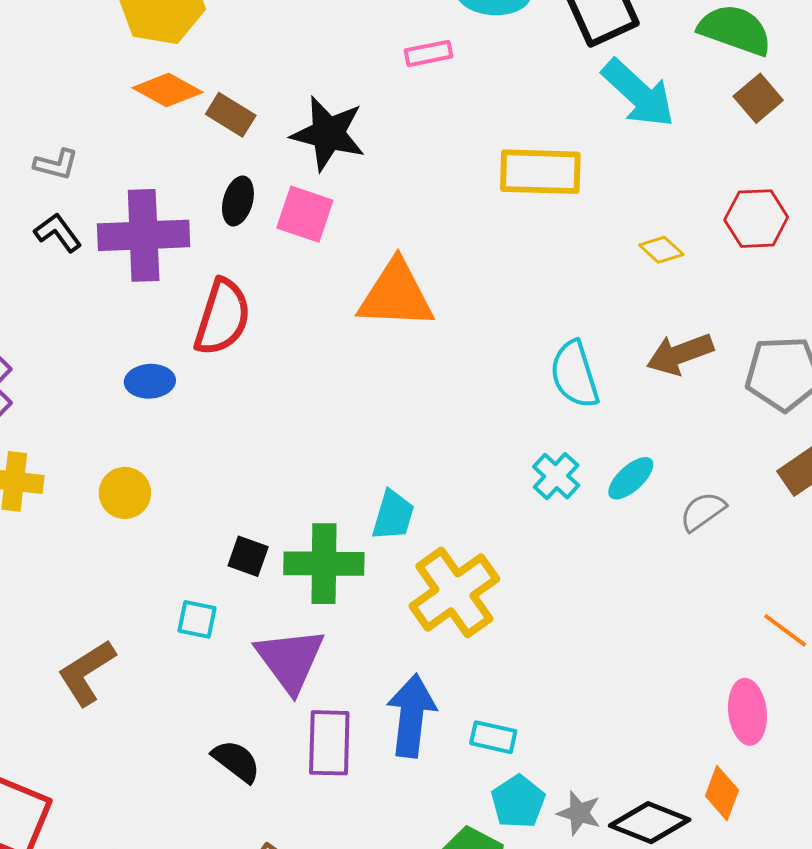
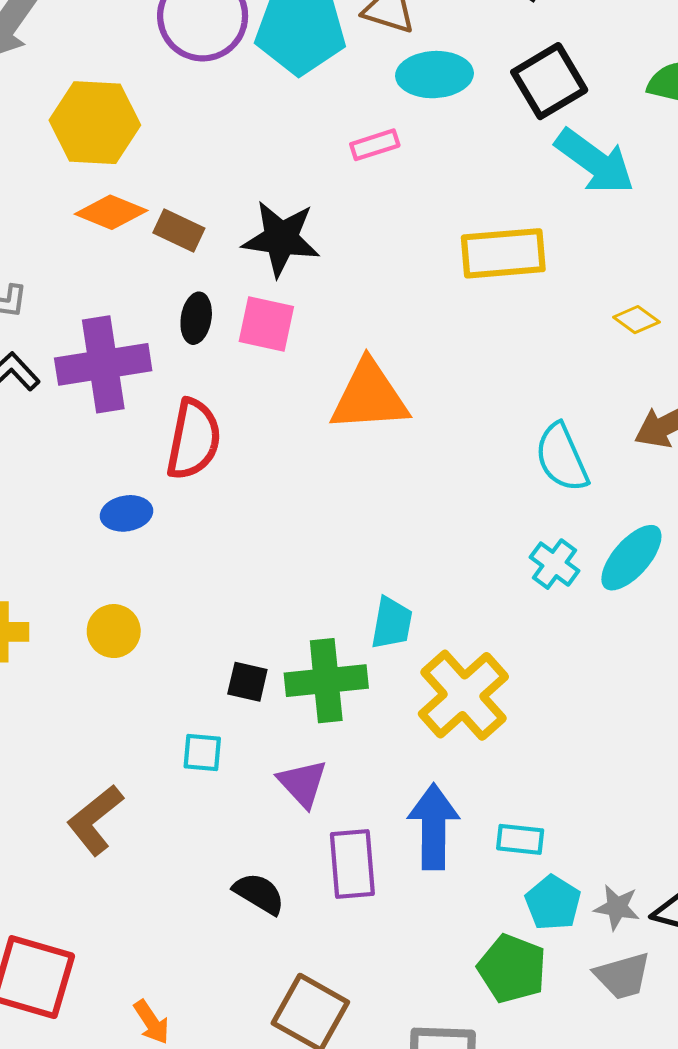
cyan ellipse: (631, 478) -> (631, 558), size x1.4
purple triangle: (290, 660) -> (303, 783), size x0.7

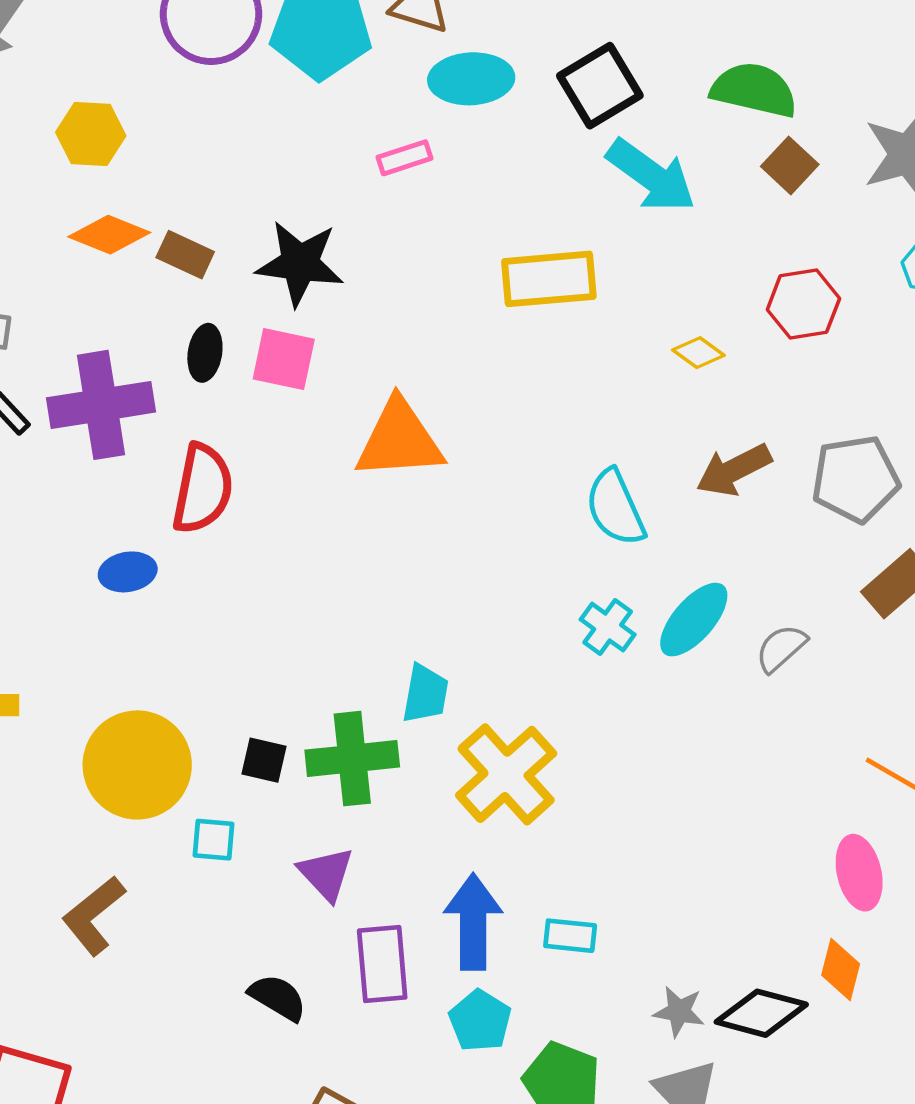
yellow hexagon: (95, 123) -> (91, 134), size x0.7
yellow circle: (114, 631) -> (137, 765), moved, size x1.8
cyan pentagon: (553, 903) -> (480, 1021), moved

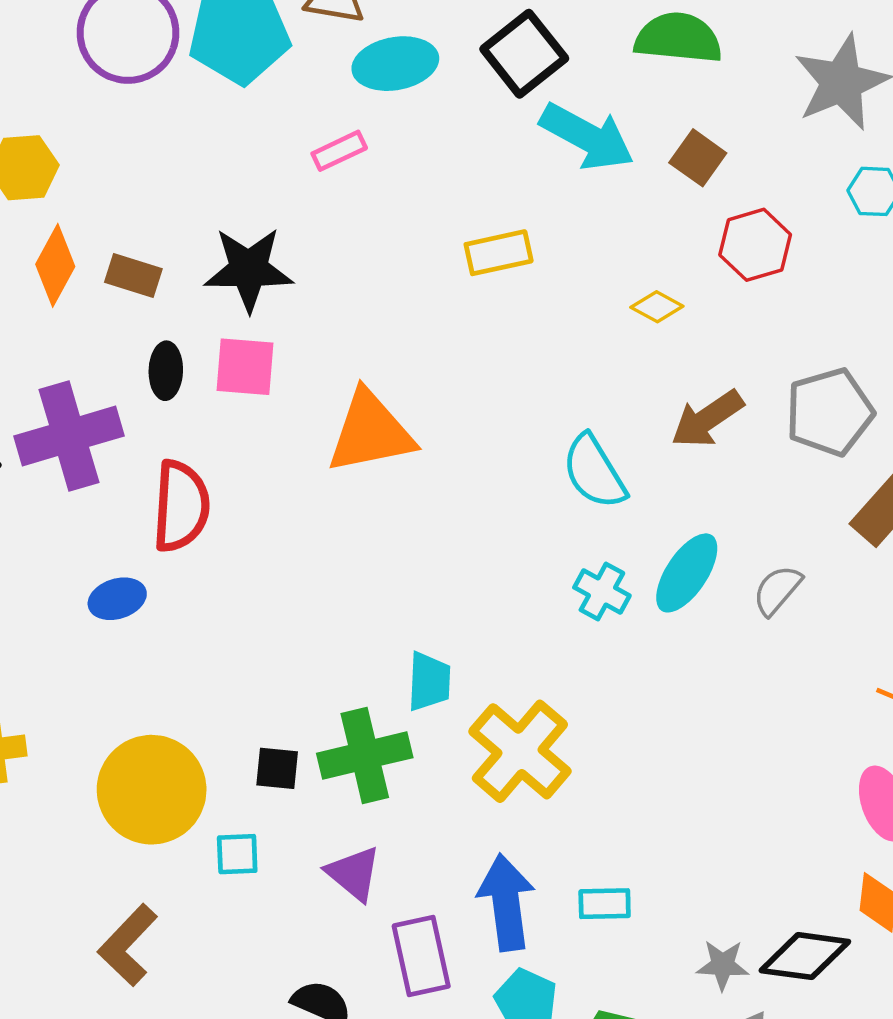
brown square: (790, 165) -> (698, 158), moved
orange diamond: (109, 235) -> (55, 265), turned -76
yellow rectangle: (549, 279) -> (499, 253), size x0.7

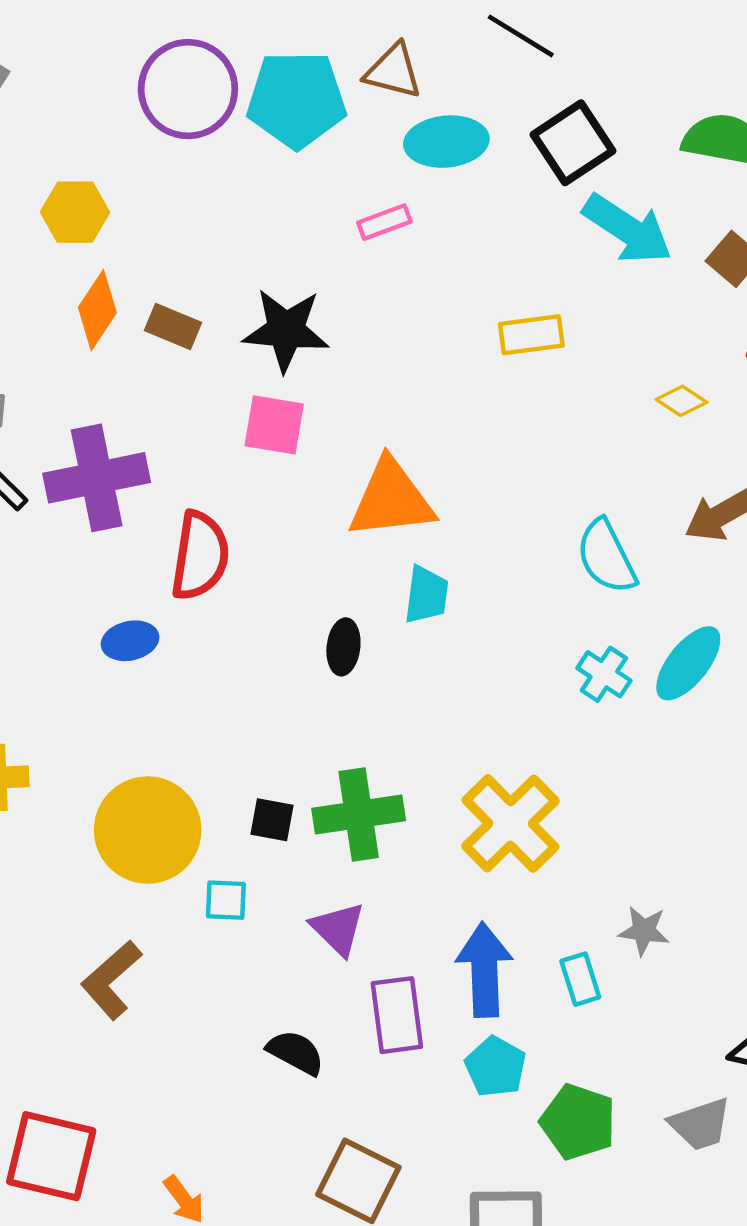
black ellipse: (166, 371) -> (343, 647), moved
cyan trapezoid: (429, 682) -> (426, 595), moved
cyan rectangle: (605, 904) -> (580, 979), turned 69
gray star: (723, 965) -> (644, 931), moved

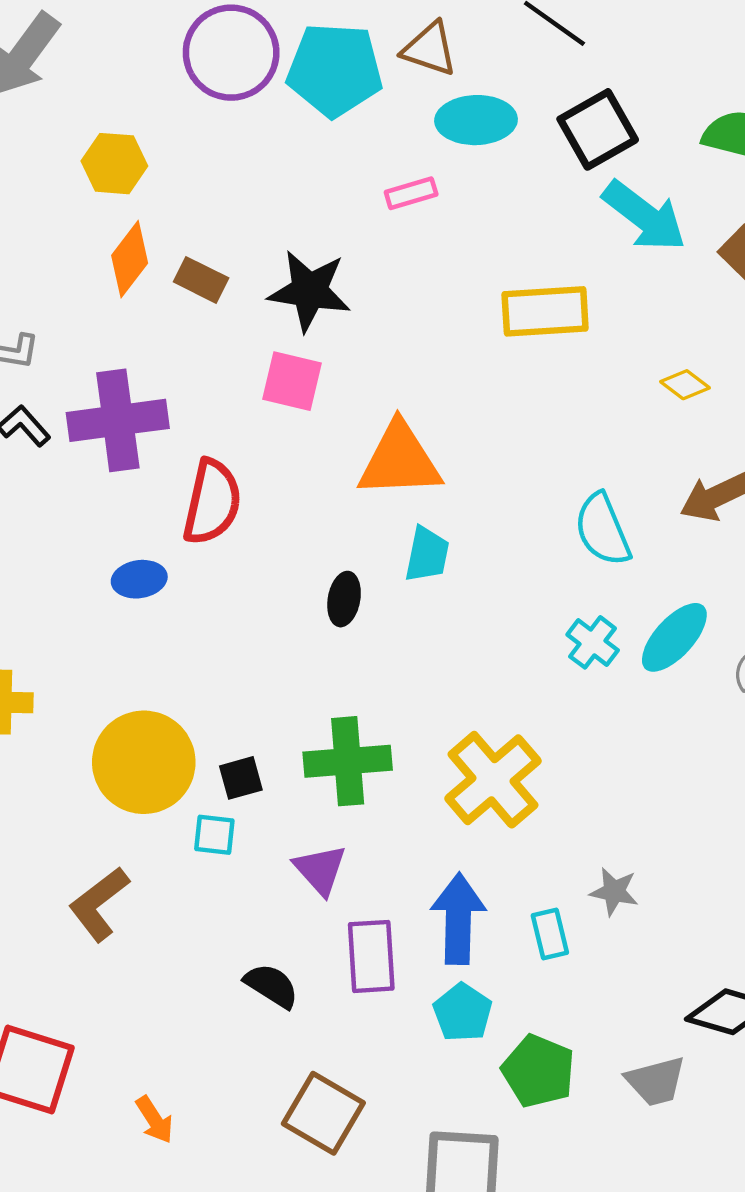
yellow rectangle: (531, 335) -> (545, 311), size x1.4
black square: (272, 820) -> (241, 778), moved, turned -30

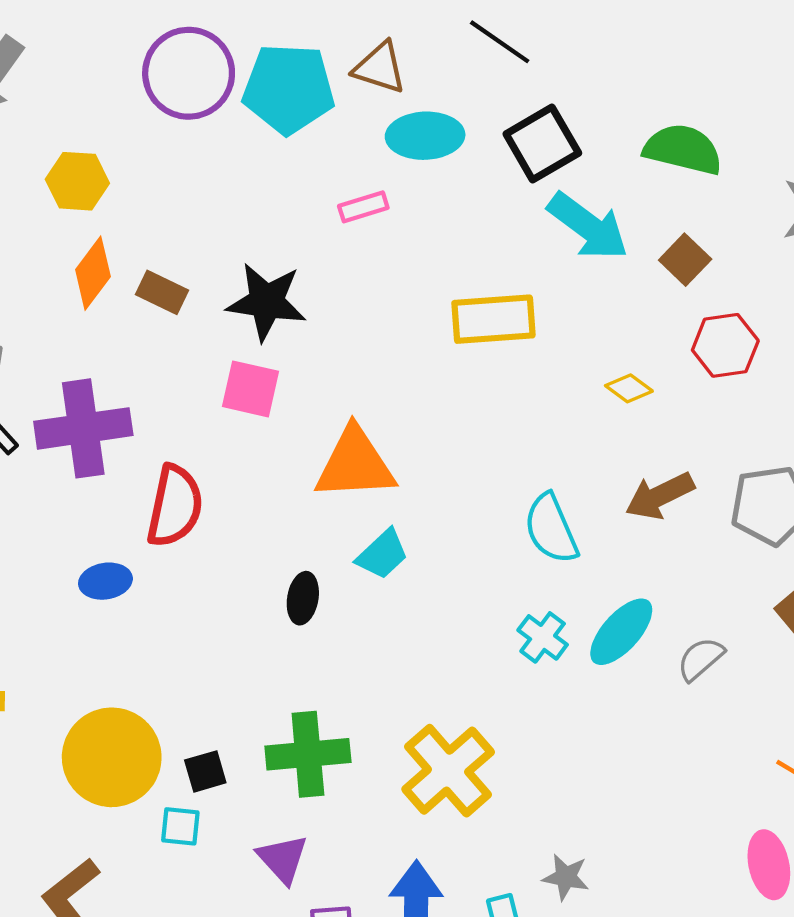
cyan trapezoid: (427, 554) -> (382, 554), turned 36

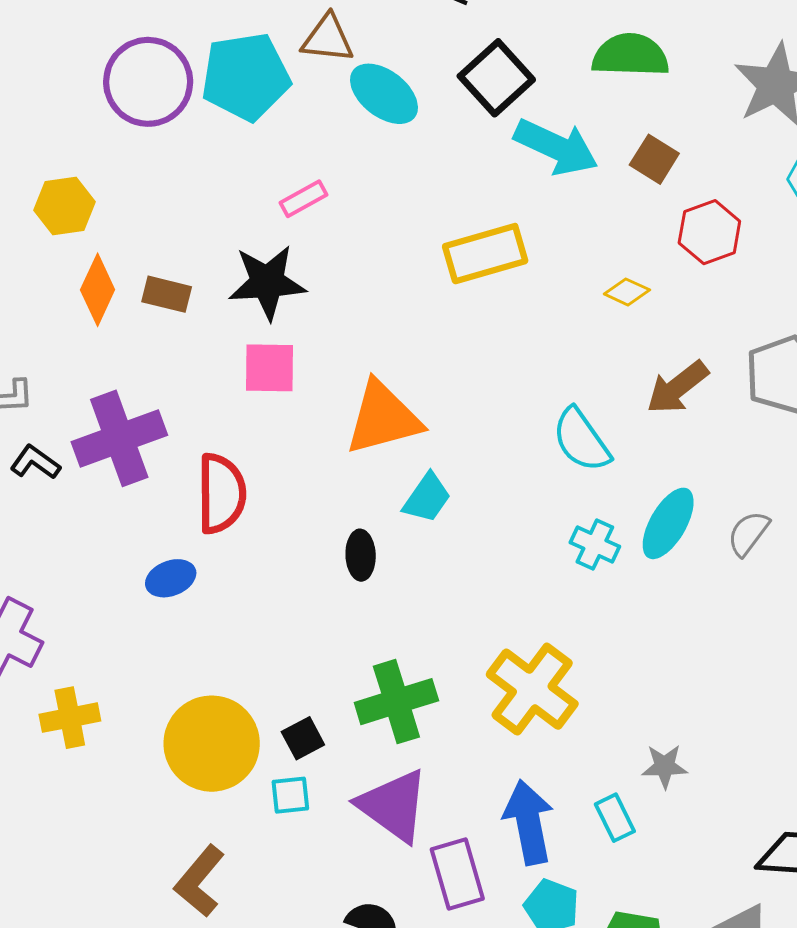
cyan ellipse: (425, 136) -> (384, 94), turned 52
pink rectangle: (363, 207) -> (304, 199), moved
purple triangle: (283, 859) -> (393, 806), size x1.5

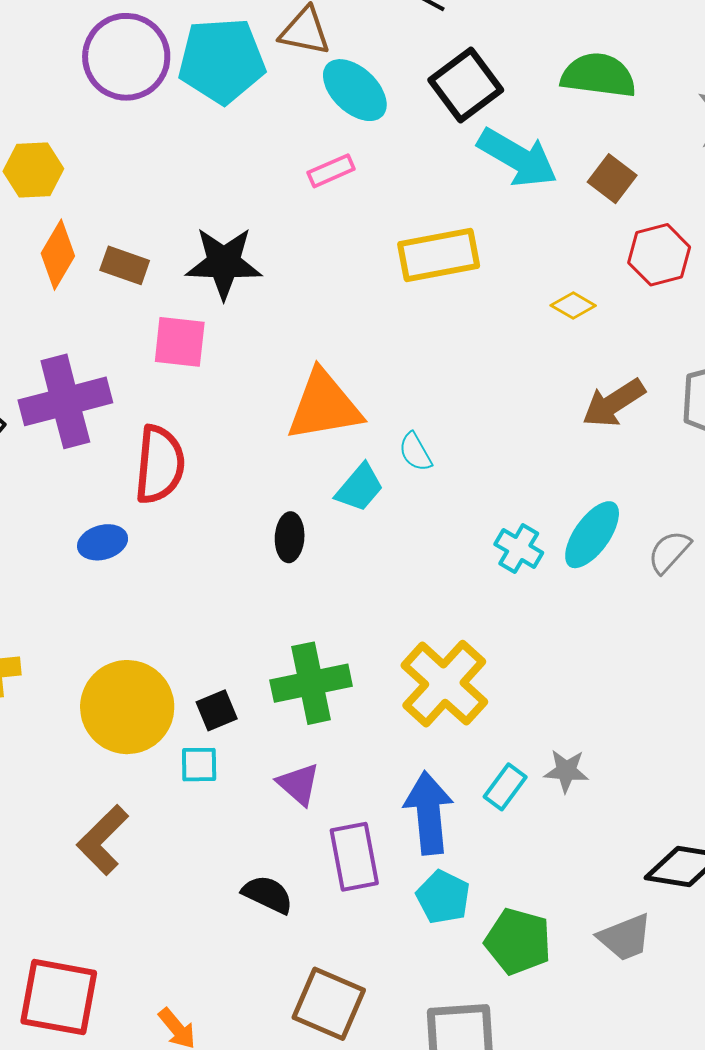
pink rectangle: (304, 199) -> (331, 171), moved
pink square: (269, 368) -> (180, 342), moved
cyan semicircle: (581, 440) -> (415, 452), moved, size x0.6
purple triangle: (393, 806) -> (299, 784), size x0.6
cyan rectangle: (615, 818) -> (505, 787), moved, turned 57

